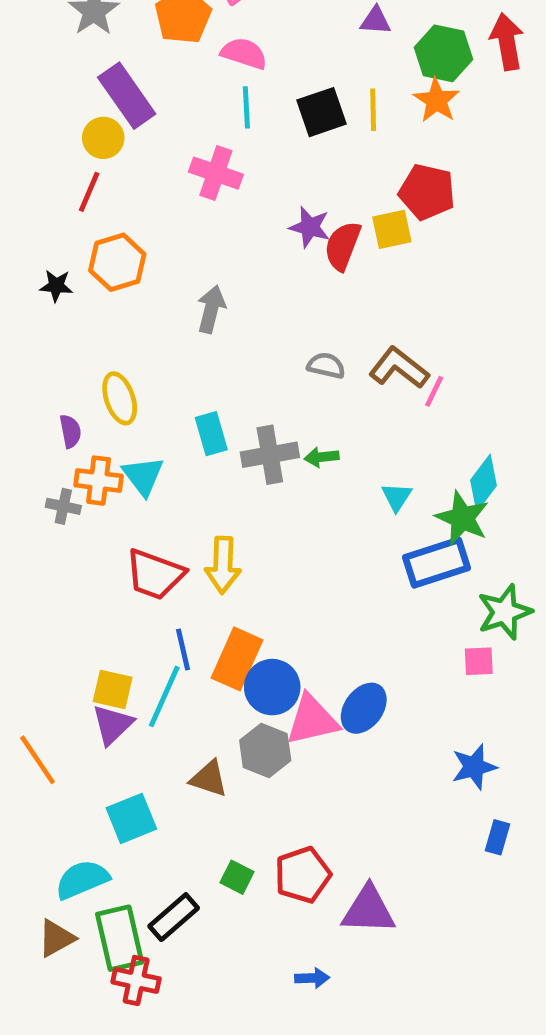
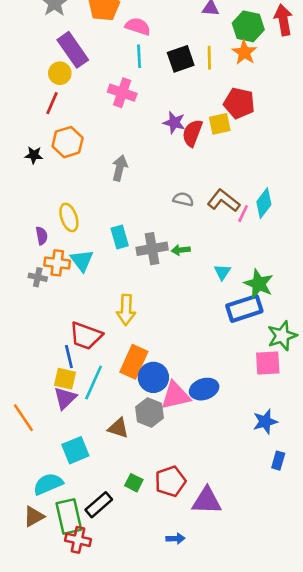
cyan diamond: (483, 483) -> (264, 203), moved
red trapezoid: (155, 574) -> (86, 336), moved
blue line: (183, 650) -> (69, 357), moved
pink square: (479, 661) -> (268, 363), size x1.5
blue ellipse: (364, 708) -> (204, 389), turned 36

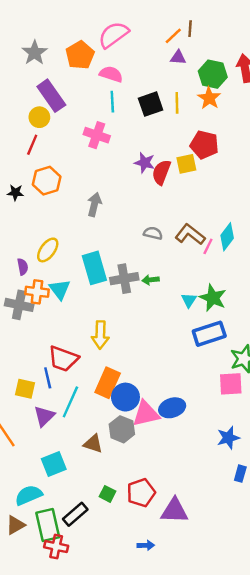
yellow ellipse: (69, 217) -> (48, 250), turned 55
cyan rectangle: (120, 237) -> (94, 268), size x1.5
gray cross: (38, 277) -> (19, 305), size x1.6
green star: (259, 284) -> (213, 298), moved
yellow square: (65, 379) -> (25, 389), moved

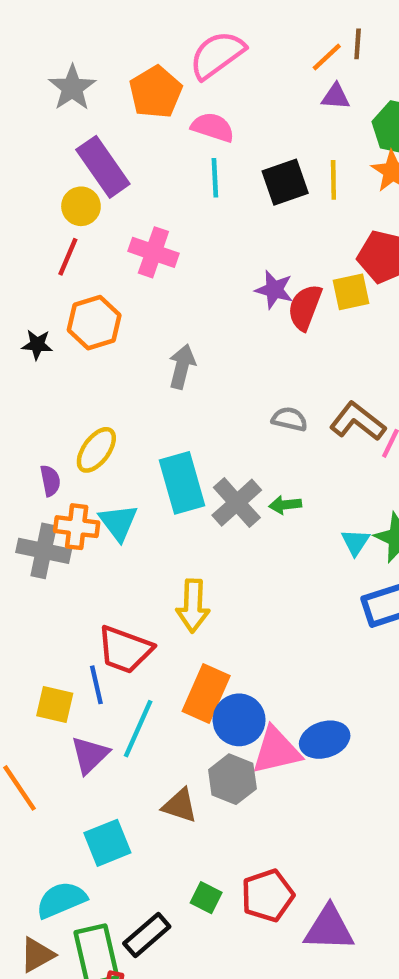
pink cross: (97, 135) -> (153, 252), moved
gray cross: (124, 279) -> (237, 503), turned -32

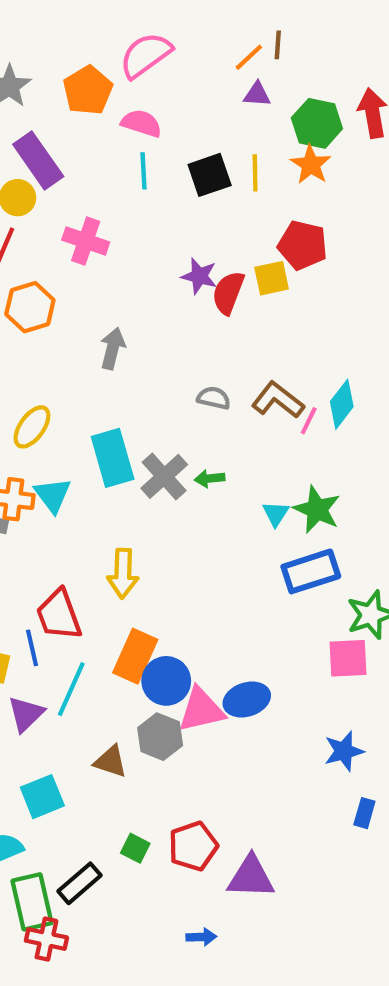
red trapezoid: (125, 650) -> (59, 615), turned 50

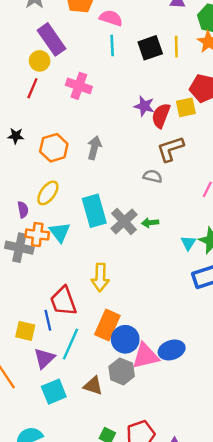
orange hexagon: (30, 307) -> (54, 148), moved
brown L-shape: (278, 400) -> (170, 149), moved, turned -56
cyan square: (42, 797) -> (54, 392), moved

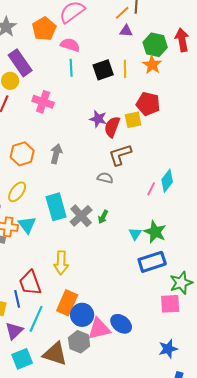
green arrow: (150, 223) -> (103, 217), turned -56
blue ellipse: (172, 350) -> (121, 324), turned 55
brown triangle: (93, 386) -> (55, 354), size x1.5

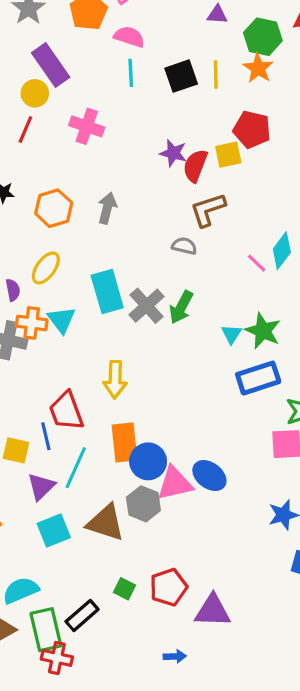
pink line: (151, 189) -> (257, 263), turned -72
green arrow: (103, 217) -> (181, 307), size x1.5
orange rectangle: (67, 303) -> (125, 442), turned -30

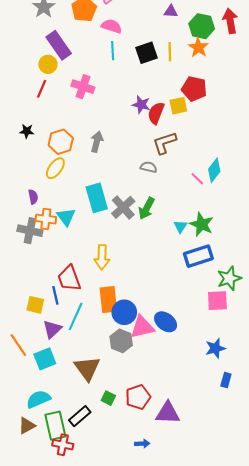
yellow ellipse: (46, 268) -> (55, 168), moved
brown triangle: (106, 523) -> (87, 368), moved, turned 36
cyan square: (54, 531) -> (45, 359), moved

